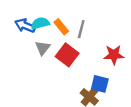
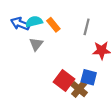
gray line: (81, 29) -> (87, 27), moved
red square: (67, 55) -> (64, 80), moved

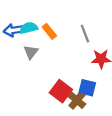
blue arrow: (20, 24) -> (14, 30), turned -30
gray line: (87, 27) -> (85, 34), turned -35

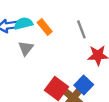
blue square: (87, 88) -> (84, 85), turned 30

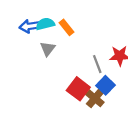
gray line: (81, 29) -> (97, 64), moved

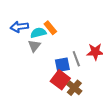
cyan semicircle: (45, 24) -> (38, 33), moved
blue square: (106, 85) -> (62, 65), moved, turned 35

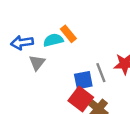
blue arrow: (19, 27) -> (22, 43), moved
gray triangle: (34, 46) -> (37, 63), moved

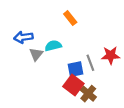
orange rectangle: (68, 34) -> (70, 18), moved
cyan semicircle: (53, 40) -> (53, 46), moved

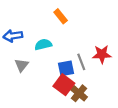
gray triangle: (36, 54) -> (22, 65), moved

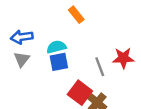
gray triangle: (22, 65) -> (22, 59), moved
blue square: (66, 68) -> (59, 62), moved

